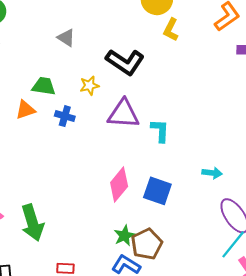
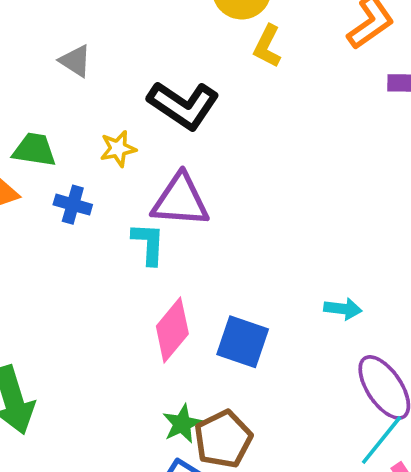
cyan L-shape: (160, 131) -> (148, 244), moved

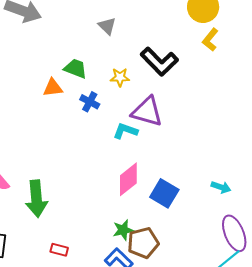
cyan L-shape: (148, 244) -> (125, 131), turned -85

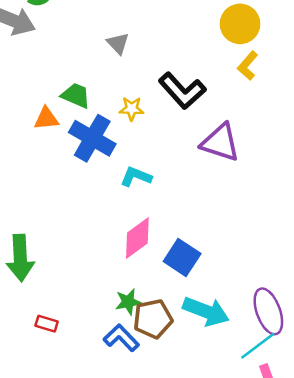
blue cross: (90, 102) -> (92, 138), size x1.8
purple triangle: (147, 112) -> (220, 142), moved
cyan arrow: (221, 187) -> (206, 311), moved, size x1.8

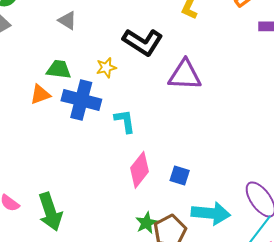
gray triangle: (118, 43) -> (67, 20), moved
cyan L-shape: (136, 177) -> (125, 121), turned 75
blue square: (182, 257) -> (180, 176), size x0.7

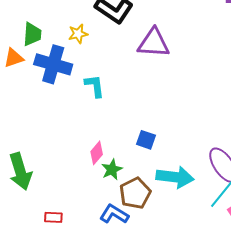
green trapezoid: (59, 69) -> (32, 34), turned 85
pink diamond: (140, 170) -> (97, 153), moved, size x0.7
green star: (146, 223) -> (112, 169), moved

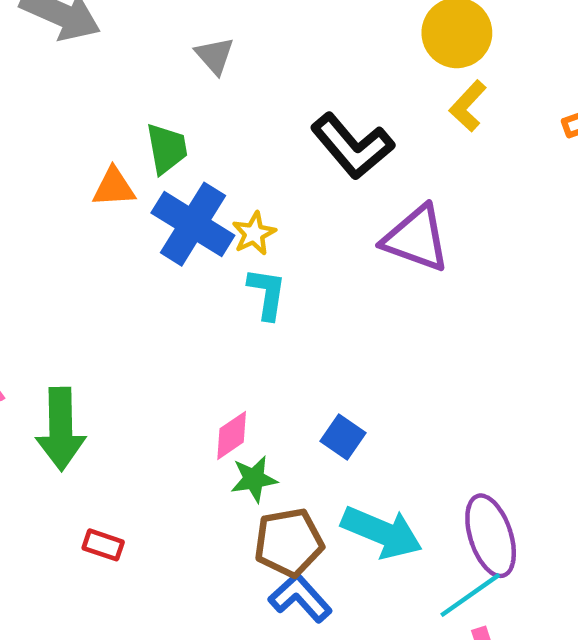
green trapezoid: (32, 34) -> (167, 149), turned -30
yellow star: (78, 34) -> (254, 234), moved, turned -30
blue L-shape: (114, 214) -> (300, 598), moved

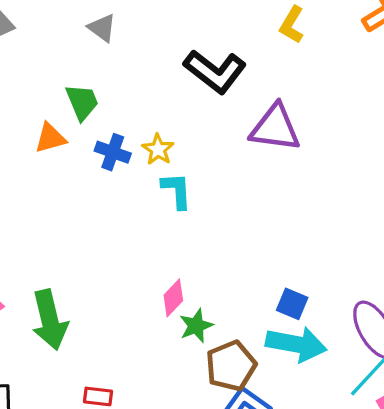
blue cross: (193, 224) -> (113, 152), size x0.6
blue square: (343, 437) -> (292, 304), moved

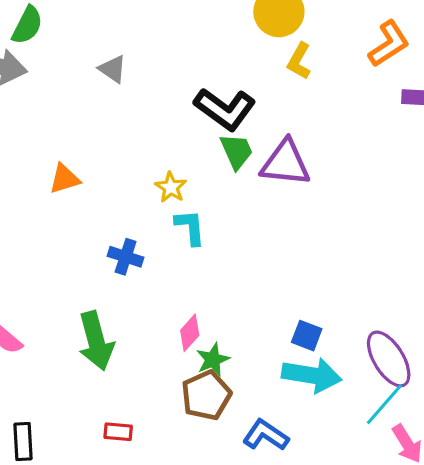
green trapezoid: (82, 102) -> (236, 151), moved
blue cross: (113, 152) -> (126, 257), moved
green arrow: (50, 320) -> (96, 341), moved
brown pentagon: (231, 366) -> (206, 395), moved

